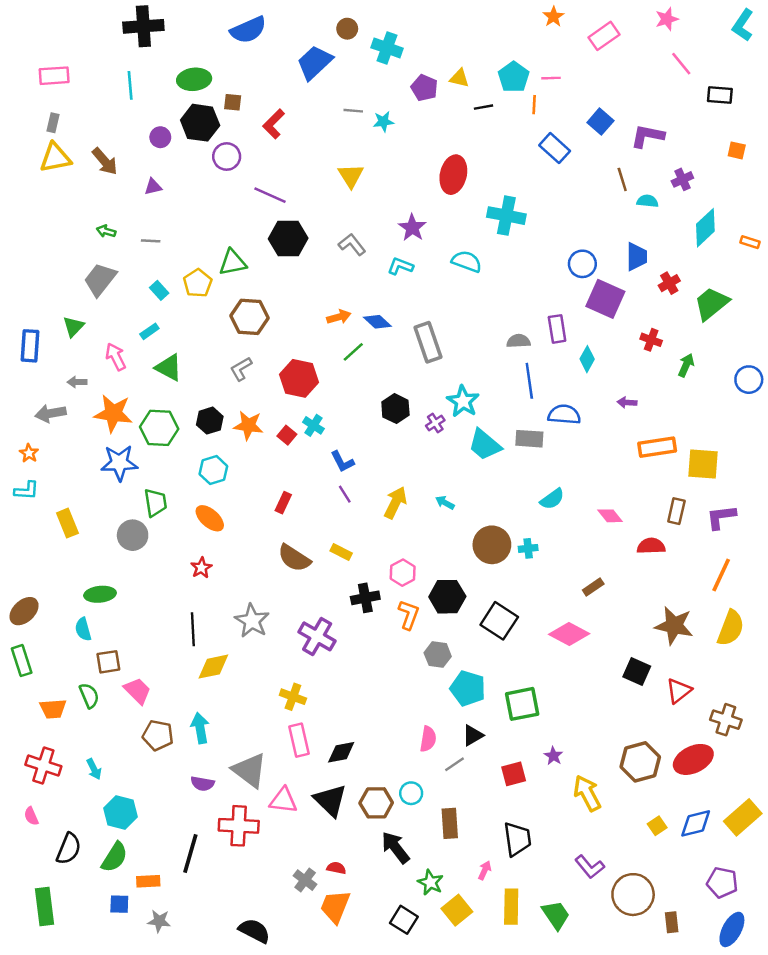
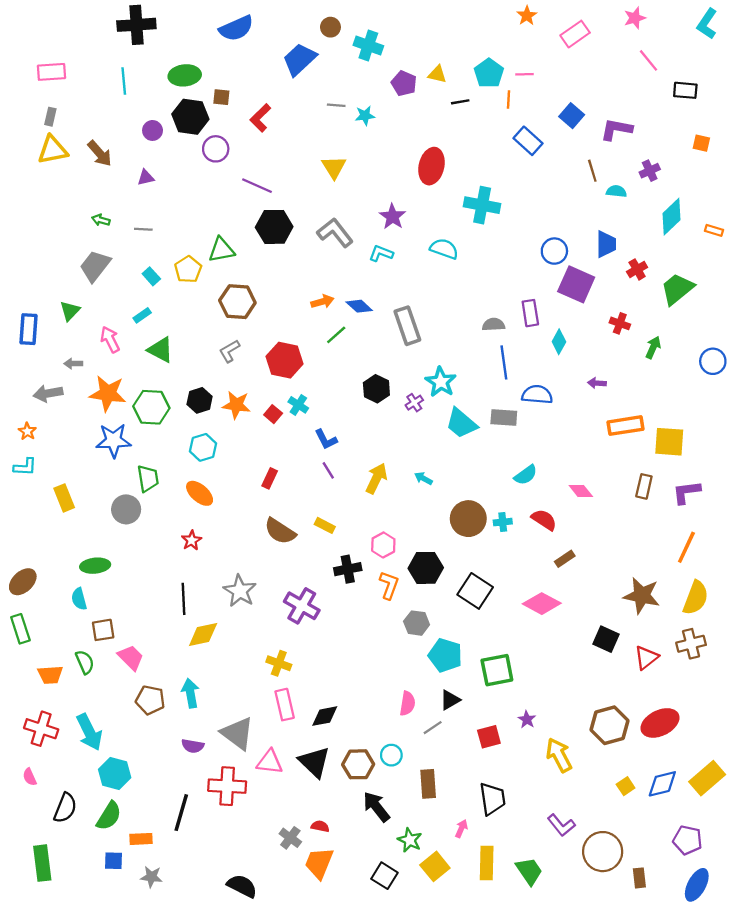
gray L-shape: (352, 245) -> (335, 233), size x1.4
red semicircle: (651, 546) -> (544, 520), moved, turned 35
brown cross: (726, 720) -> (691, 644), moved, turned -32
cyan arrow: (94, 769) -> (89, 732), size x1.8

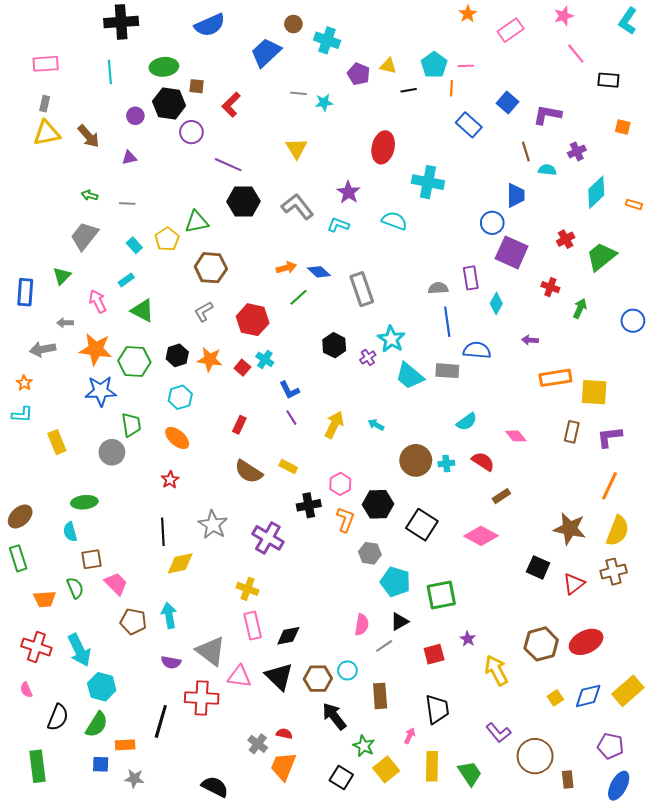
blue trapezoid: (606, 244) -> (516, 195), moved

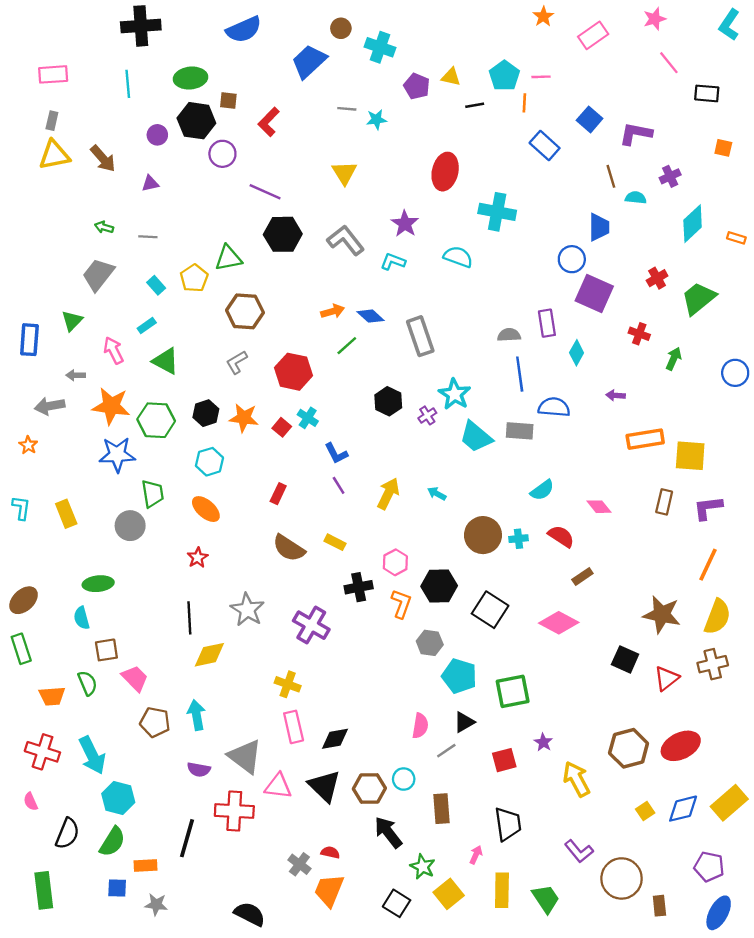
cyan L-shape: (22, 415) -> (21, 508), moved, turned -85

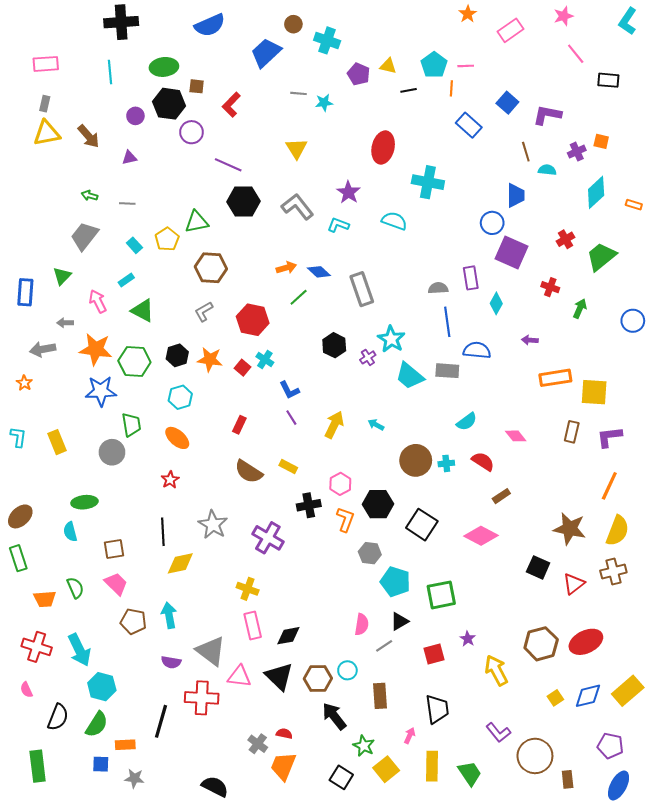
orange square: (723, 148) -> (601, 141), moved
brown square: (106, 650) -> (114, 549), moved

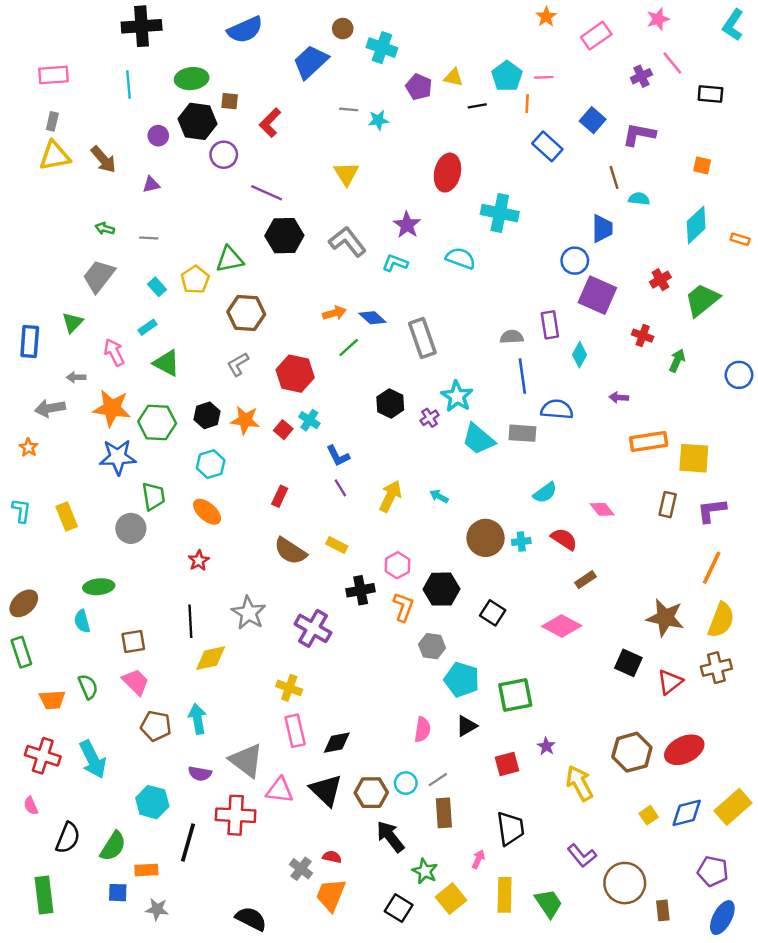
purple cross: (577, 152) -> (641, 76), moved
black square: (422, 525) -> (493, 613), size x0.7
gray line: (384, 646) -> (438, 780), moved
cyan hexagon: (102, 687) -> (152, 802), moved

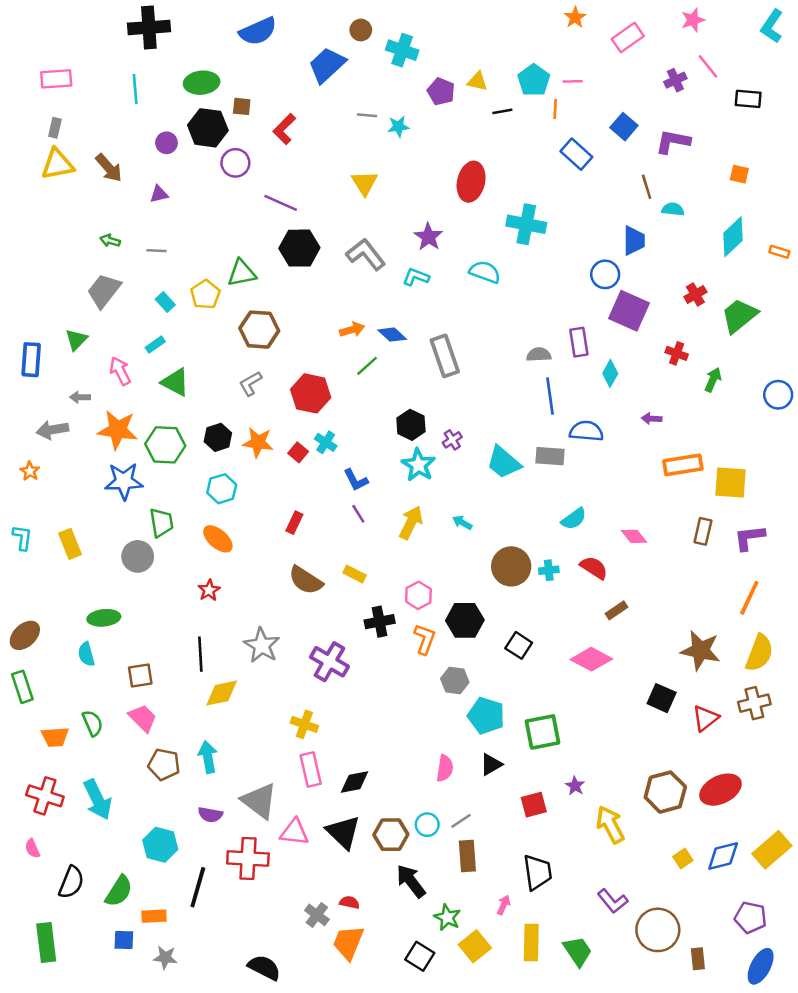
cyan star: (457, 396) -> (418, 465), moved

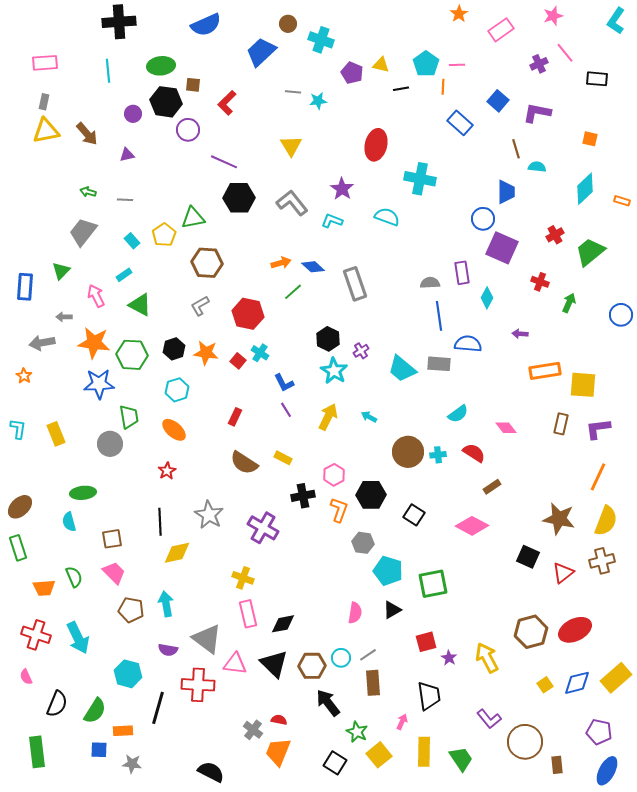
purple star: (575, 786) -> (449, 658), moved

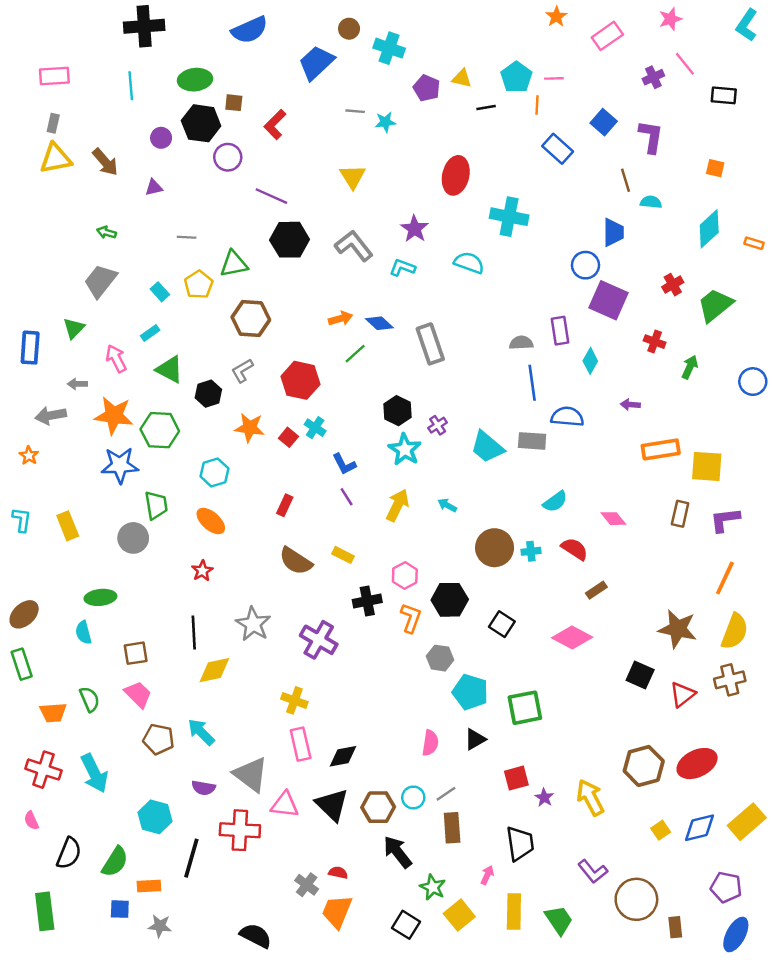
purple L-shape: (537, 113) -> (651, 137), turned 88
gray line: (125, 200) -> (187, 237), moved
black hexagon: (174, 349) -> (208, 394), moved
cyan arrow: (166, 604) -> (201, 732), turned -35

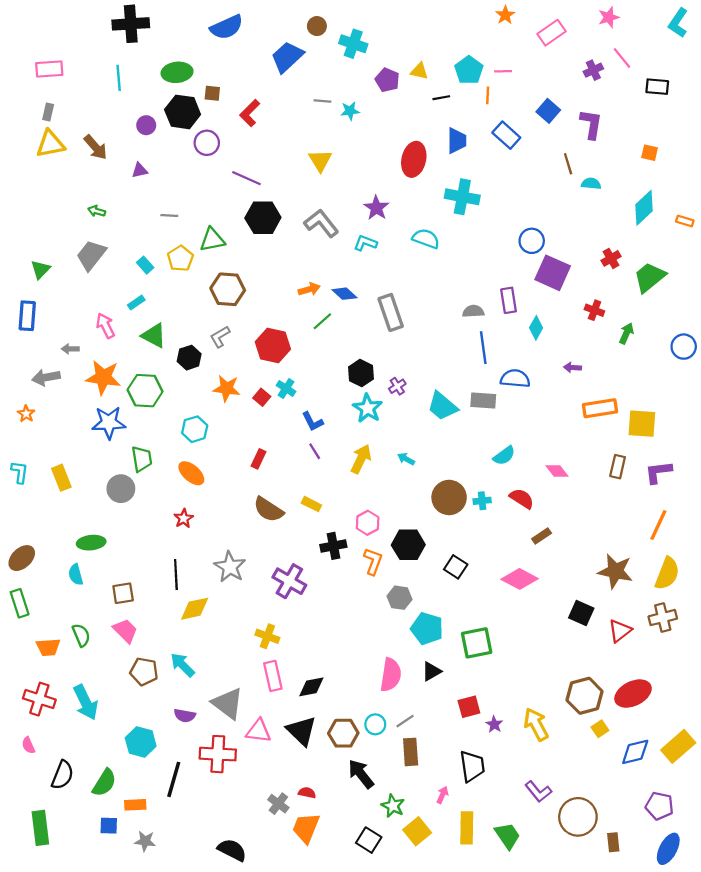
blue trapezoid: (613, 232) -> (457, 141), moved
green triangle: (74, 328) -> (40, 269), moved
pink semicircle: (430, 743) -> (391, 675), size x1.4
yellow square: (661, 830) -> (600, 729), moved

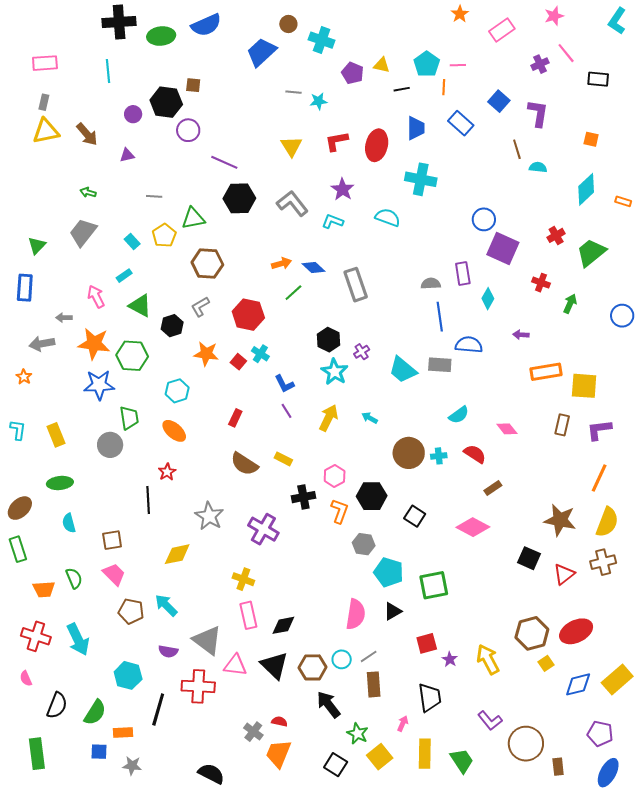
green ellipse: (177, 72) -> (161, 36), moved
red L-shape: (250, 113) -> (337, 141), moved, turned 35
green ellipse: (91, 543) -> (60, 483), moved
black line: (176, 575) -> (148, 500), moved

